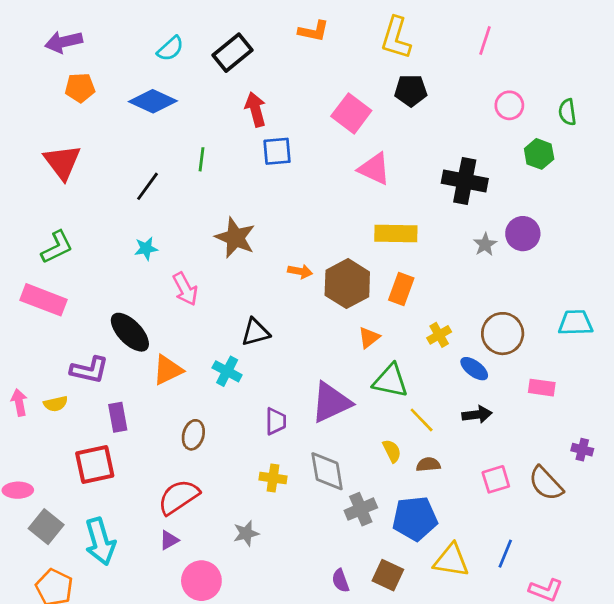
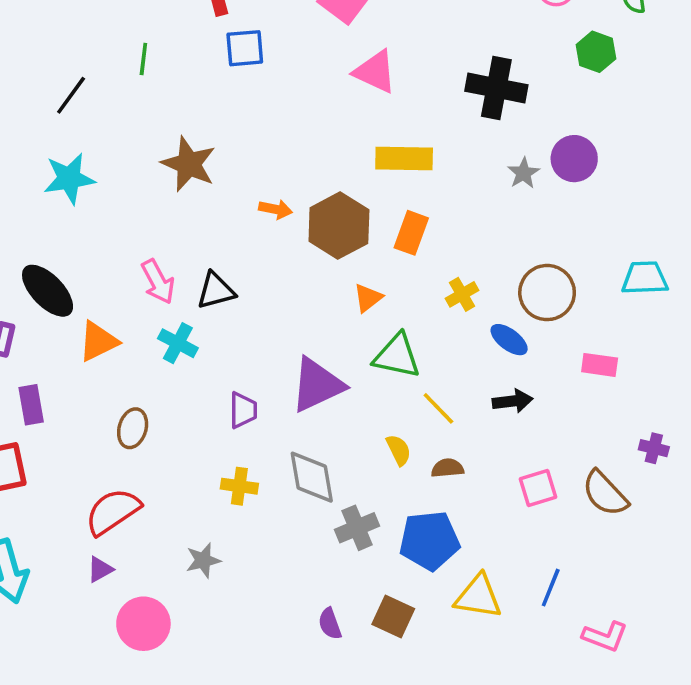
cyan star: (146, 248) -> (69, 179), size x1.6
pink arrow: (185, 289) -> (158, 282), moved

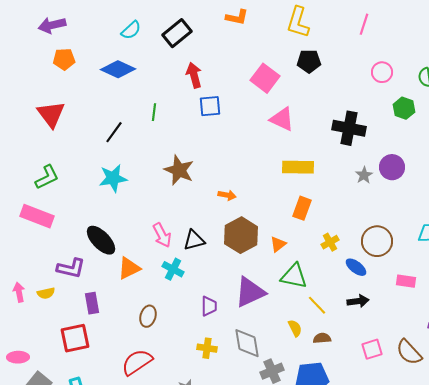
brown hexagon: (339, 226) -> (241, 235), moved

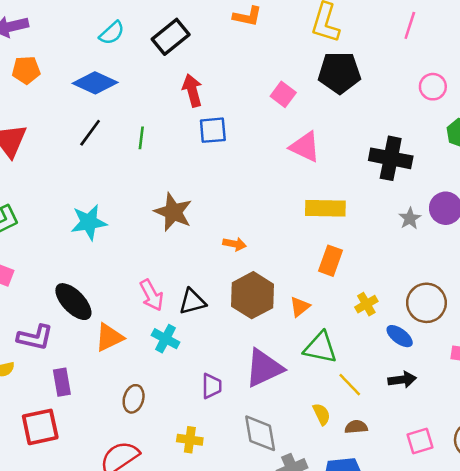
black pentagon: (309, 61) -> (339, 73), size x1.4
pink square: (265, 78) -> (283, 94), size x0.7
black line: (114, 132) -> (90, 133), moved
yellow cross: (207, 348) -> (190, 440), moved

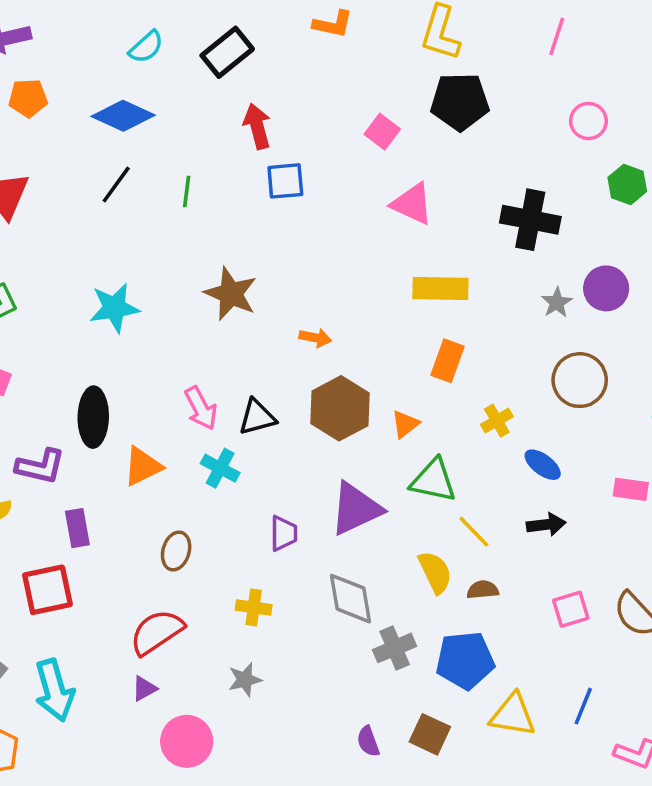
black ellipse: (73, 302) -> (93, 417), turned 45
brown circle: (426, 303) -> (580, 380), moved
yellow semicircle: (322, 414) -> (435, 572), size x1.4

